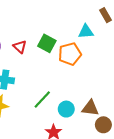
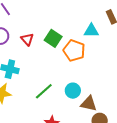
orange pentagon: (70, 54) -> (74, 51), turned 30
cyan circle: (66, 109) -> (73, 91), moved

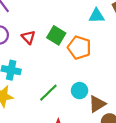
cyan triangle: (91, 31) -> (97, 16), moved
brown triangle: (89, 104) -> (97, 104), turned -42

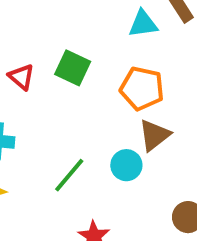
orange pentagon: (79, 48) -> (142, 88), moved
brown triangle: (97, 104) -> (154, 135), moved

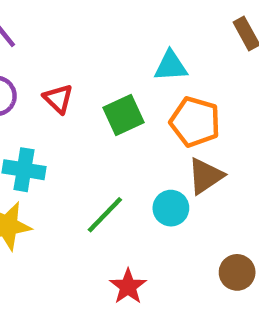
cyan triangle: (143, 24) -> (171, 66), moved
green square: (73, 68) -> (123, 115), moved, turned 36

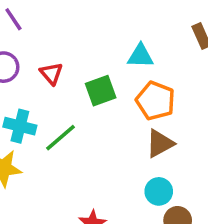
cyan circle: (171, 208) -> (159, 191), moved
green line: (105, 215) -> (60, 138), moved

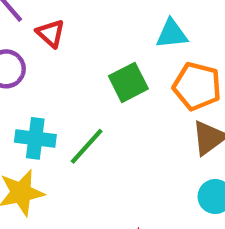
red triangle: (51, 73) -> (51, 33), moved

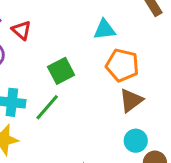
green square: (128, 82) -> (61, 71), moved

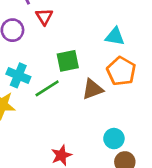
brown triangle: (131, 100) -> (93, 89), moved

